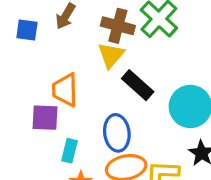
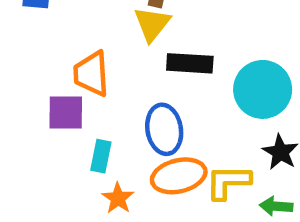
black rectangle: (138, 85) -> (190, 63), turned -36

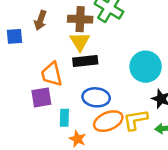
black rectangle: (190, 63) -> (85, 61), moved
blue ellipse: (164, 129) -> (96, 97), turned -65

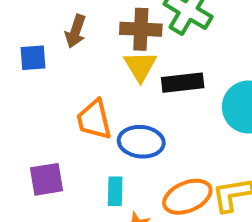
black rectangle: (85, 61) -> (183, 83), moved
purple square: (41, 97) -> (47, 179), moved
blue ellipse: (96, 97) -> (141, 142), moved

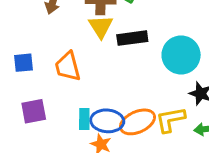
blue square: (33, 58) -> (24, 63), moved
blue ellipse: (141, 142) -> (107, 121), moved

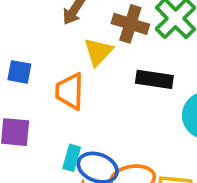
yellow triangle: (101, 27) -> (98, 52), moved

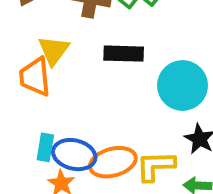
yellow triangle: (98, 52) -> (54, 50), moved

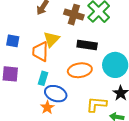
cyan rectangle: (45, 147) -> (43, 78), moved
orange ellipse: (113, 162) -> (80, 70), moved

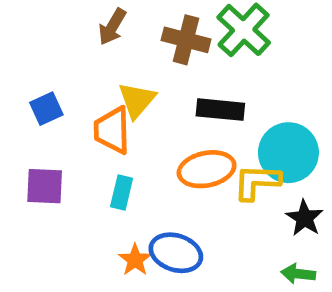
blue square: (13, 41) -> (46, 109), turned -32
blue ellipse: (56, 94) -> (176, 253), moved
yellow L-shape: (96, 104) -> (257, 182), moved

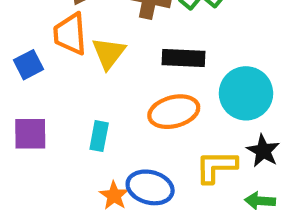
orange trapezoid: (112, 130) -> (70, 34), moved
yellow L-shape: (257, 182) -> (216, 167), moved

